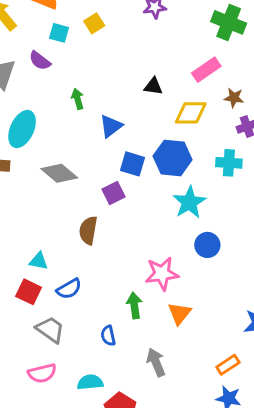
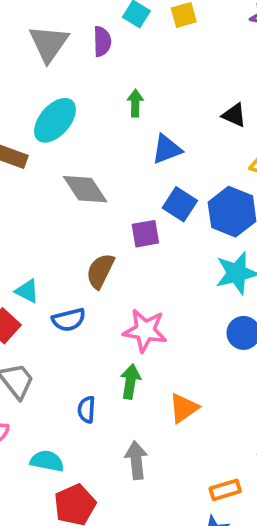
purple semicircle: (40, 61) -> (102, 41), turned -145
pink star: (162, 274) -> (145, 330), moved
blue semicircle: (69, 289) -> (69, 320), moved

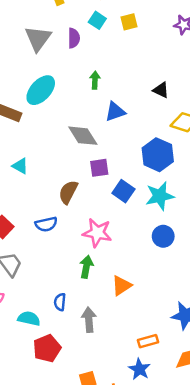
gray diamond: (85, 189) -> (83, 136), moved
blue square: (180, 204) -> (123, 191), moved
cyan triangle: (27, 291) -> (20, 166), moved
blue semicircle: (86, 410) -> (60, 302), moved

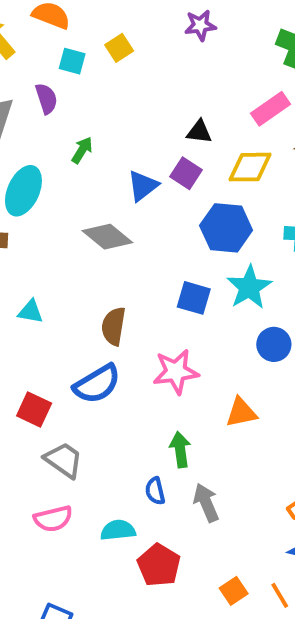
green arrow: (95, 80) -> (82, 150), moved, turned 48
purple square: (99, 168) -> (186, 173), moved, turned -30
blue semicircle: (46, 224) -> (97, 384), size x1.4
green arrow: (86, 267) -> (180, 450), moved
orange triangle: (122, 286) -> (241, 412), moved, turned 40

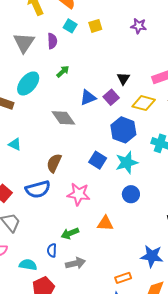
black triangle: (199, 132) -> (123, 79), turned 40
green arrow: (180, 450) -> (70, 233), turned -120
gray arrow: (206, 503) -> (76, 263), turned 84

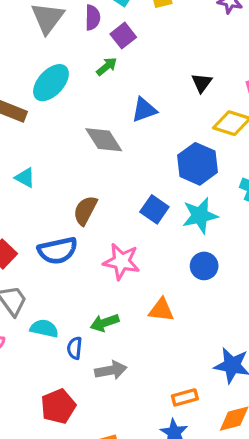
purple square: (111, 97) -> (123, 36), moved
cyan semicircle: (28, 265) -> (44, 328), moved

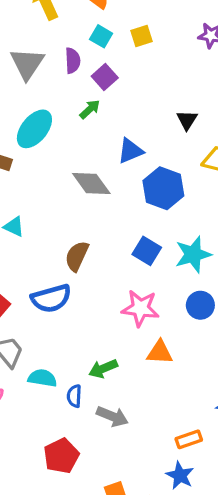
blue hexagon: (198, 164) -> (163, 188), moved
pink star: (121, 261) -> (140, 308), moved
gray arrow: (111, 370) -> (112, 416), turned 36

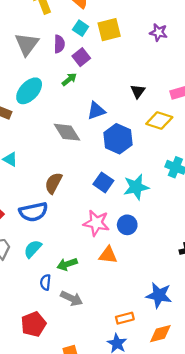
yellow square: (141, 36) -> (109, 30), size x1.5
blue circle: (200, 305) -> (127, 225), moved
cyan semicircle: (42, 378) -> (33, 249), moved, turned -60

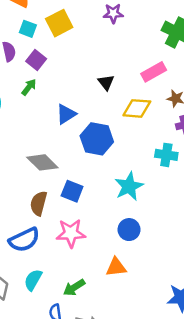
gray diamond: (67, 132) -> (42, 162), moved
blue square: (103, 182) -> (72, 191), moved
pink star: (96, 223) -> (71, 233), moved

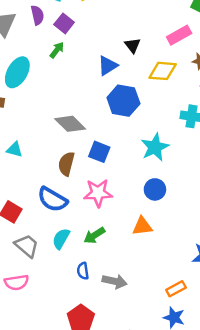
blue triangle: (66, 114) -> (108, 66), moved
blue semicircle: (24, 240) -> (52, 199), turned 56
green arrow: (74, 288) -> (94, 235), moved

